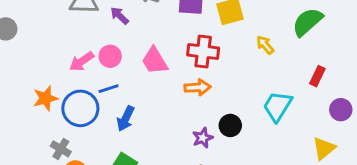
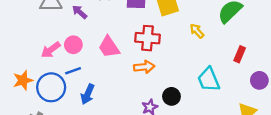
cyan trapezoid: (277, 106) -> (209, 80), turned -52

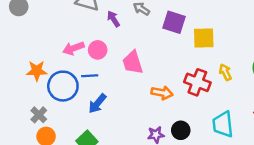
red cross: (148, 38) -> (197, 82), moved

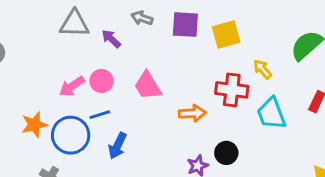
cyan trapezoid: (223, 124) -> (271, 114), moved

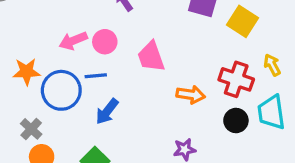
yellow square: (226, 34) -> (243, 21), turned 36
black circle: (226, 153) -> (236, 121), moved

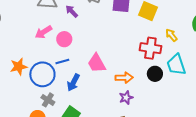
pink arrow: (73, 41) -> (44, 32), moved
pink trapezoid: (151, 57) -> (97, 63), moved
orange arrow: (191, 95) -> (124, 78), moved
gray cross: (31, 129) -> (48, 100), moved

